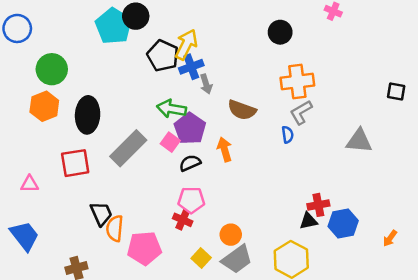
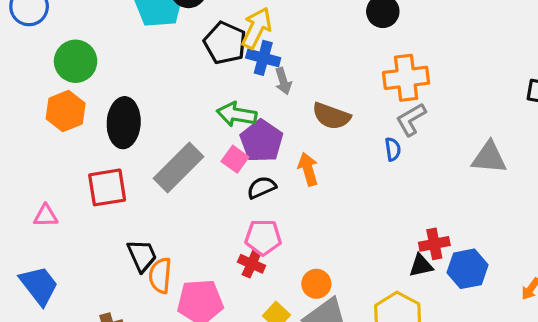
blue cross: (191, 67) -> (263, 58), turned 35

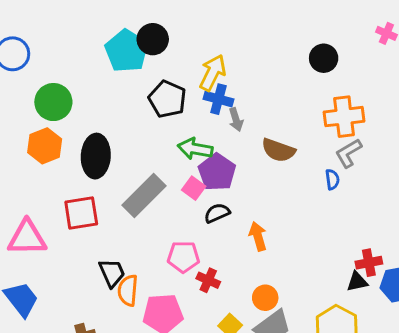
black pentagon: (225, 43) -> (167, 99), moved
orange arrow: (308, 169) -> (258, 236), moved
pink triangle: (46, 216) -> (27, 238), size x1.8
pink pentagon: (263, 237) -> (183, 257), moved

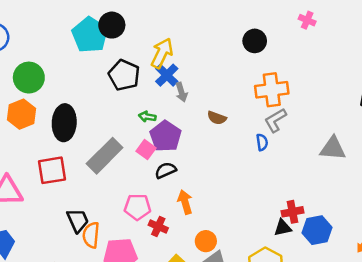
blue cross: (218, 99) -> (167, 75), turned 30
green arrow: (195, 149) -> (147, 117), size x0.6
brown semicircle: (278, 150) -> (217, 118), size x0.7
orange arrow: (258, 236) -> (185, 202), moved

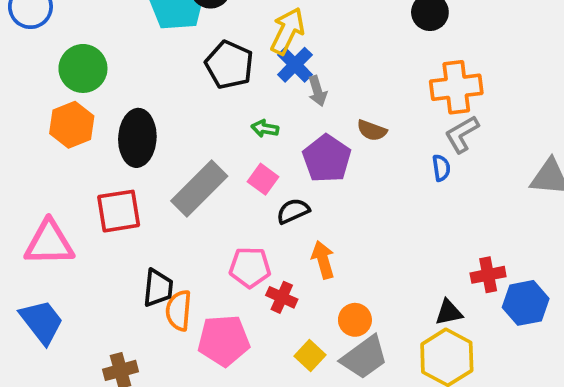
purple pentagon: (166, 136) -> (327, 159), moved
black trapezoid: (78, 220) -> (158, 288), turned 30
black triangle: (283, 228) -> (449, 312), moved

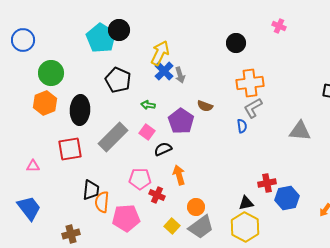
black pentagon: (229, 65) -> (118, 80), moved
gray arrow: (317, 91) -> (180, 75), moved
pink triangle: (49, 243) -> (33, 166), size x0.5

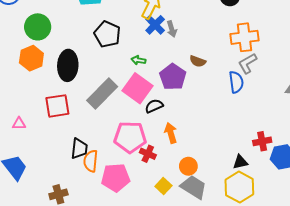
blue semicircle: (242, 126) -> (236, 82), size x1.5
pink square: (147, 132) -> (137, 88), size x1.8
pink pentagon: (140, 179) -> (130, 137), size x1.4
gray trapezoid: (201, 227) -> (194, 187), turned -112

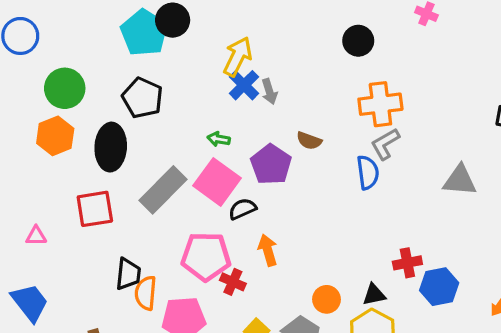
black pentagon: (107, 34) -> (142, 98), moved
orange circle: (188, 166) -> (327, 299), moved

